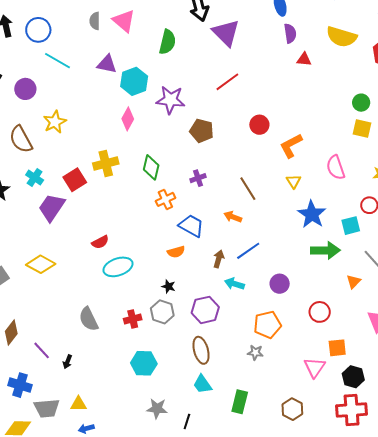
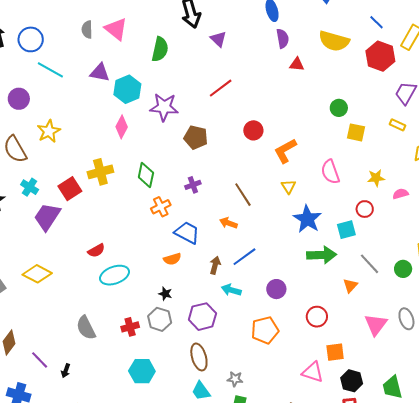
purple triangle: (226, 33) -> (218, 39), size x0.6
green circle: (361, 103) -> (339, 108), moved
gray star: (255, 353) -> (235, 379), moved
pink triangle: (314, 367) -> (313, 372), turned -45

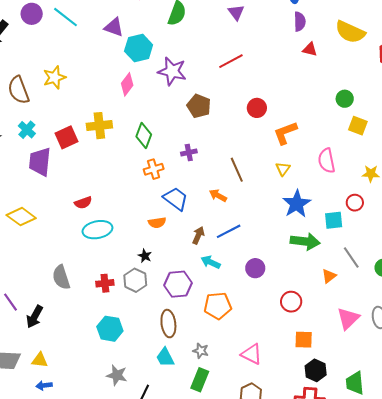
purple circle: (19, 99) -> (32, 14), moved
purple trapezoid: (47, 217) -> (40, 162), turned -36
orange pentagon: (265, 330) -> (218, 306), moved
black arrow: (66, 371) -> (35, 317), size x1.6
pink triangle: (313, 372) -> (252, 354), moved

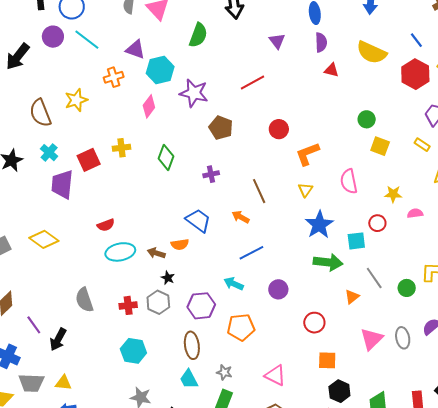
purple triangle: (236, 12) -> (277, 41), moved
yellow cross: (99, 126) -> (121, 148), size x0.7
orange cross: (154, 169) -> (114, 77), moved
brown arrow: (198, 235) -> (156, 253), moved, turned -96

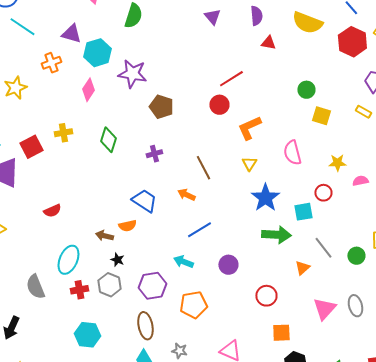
red line: (253, 82) -> (231, 79), moved
cyan ellipse: (120, 252) -> (68, 260), moved, turned -52

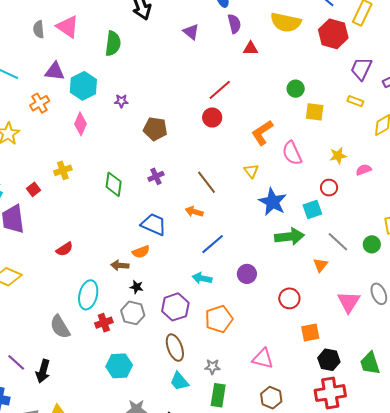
purple star: (132, 74) -> (121, 101), size x0.5
orange L-shape: (249, 128) -> (262, 133), moved
green diamond: (108, 140) -> (114, 184), moved
red square: (31, 147) -> (33, 189), size x0.6

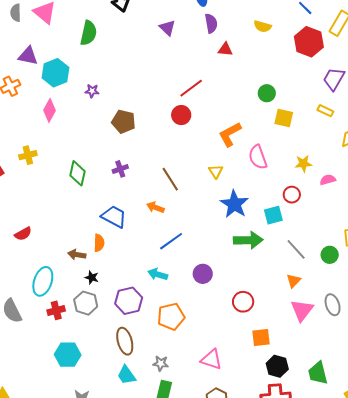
yellow semicircle: (286, 22) -> (263, 26), size x0.6
orange semicircle: (141, 252) -> (99, 243), turned -72
orange triangle: (320, 265) -> (294, 281), moved

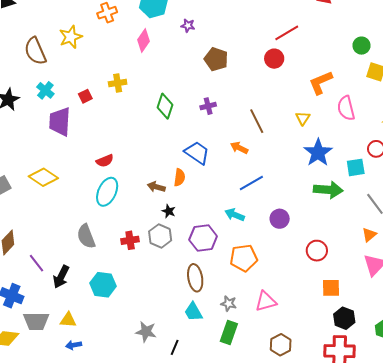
cyan ellipse: (43, 281) -> (107, 192), moved
cyan hexagon: (68, 355) -> (103, 285), moved
pink triangle: (211, 359) -> (266, 301), moved, turned -40

